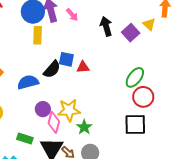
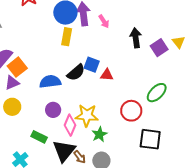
red circle: (143, 97) -> (131, 111), moved
purple circle: (43, 109) -> (53, 110), moved

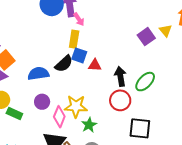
pink arrow: (104, 21) -> (79, 19), moved
yellow rectangle: (67, 37) -> (74, 39), moved
black arrow: (136, 38) -> (120, 76), moved
green rectangle: (39, 137) -> (14, 113), moved

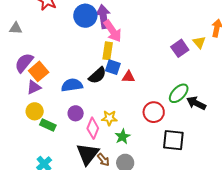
pink arrow: (79, 19) -> (113, 31), size x1.6
black arrow: (120, 76) -> (196, 103), moved, turned -54
yellow star: (76, 106) -> (109, 118), size x0.7

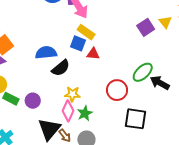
yellow rectangle: (108, 51) -> (86, 32), moved, turned -66
black semicircle: (97, 75) -> (61, 68), moved
blue semicircle: (72, 85) -> (46, 53), moved
purple circle: (76, 113) -> (33, 101), moved
pink diamond: (93, 128) -> (68, 111), moved

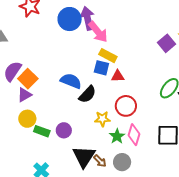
blue semicircle: (46, 53) -> (71, 81), turned 35
red circle: (117, 90) -> (126, 106), moved
pink diamond: (68, 111) -> (134, 135), moved

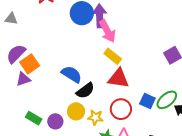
blue square: (101, 68) -> (147, 101), moved
red triangle: (118, 76) -> (118, 78), size x1.6
yellow circle: (27, 119) -> (76, 111), moved

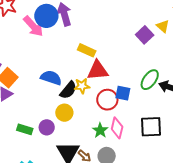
pink arrow: (107, 31) -> (33, 26), moved
blue square: (147, 101) -> (123, 93), moved
yellow star: (95, 117) -> (82, 86), moved

